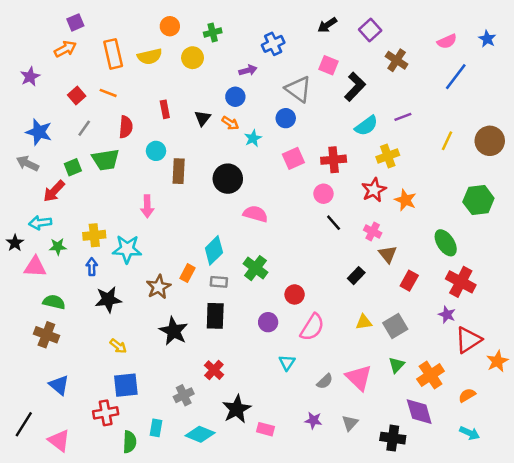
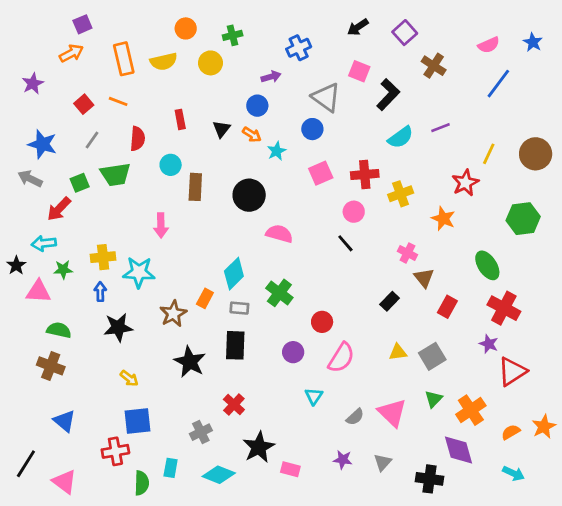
yellow cross: (388, 156) -> (401, 194), moved
red star: (374, 190) -> (465, 183), moved
black line: (334, 223) -> (345, 243), moved
orange star: (497, 361) -> (544, 427), moved

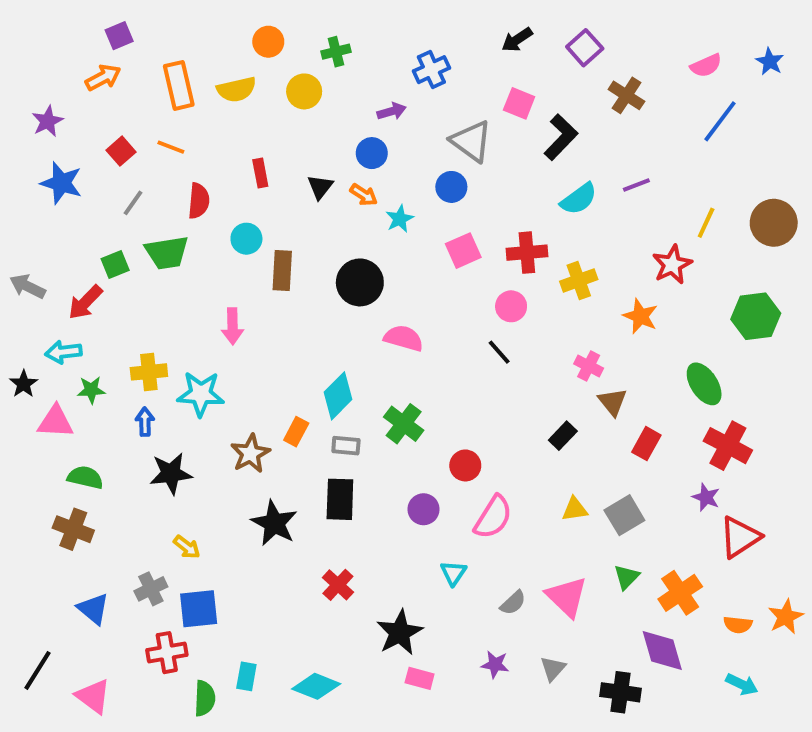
blue star: (42, 144) -> (61, 183), moved
gray arrow: (30, 179) -> (28, 286), moved
gray cross: (201, 432) -> (151, 589), moved
orange semicircle: (511, 432) -> (738, 625), turned -144
black star: (259, 447) -> (400, 633), moved

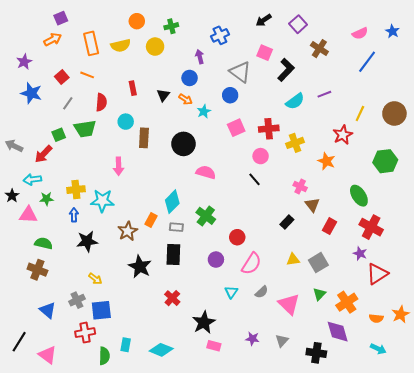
purple arrow: (392, 111) -> (200, 57), turned -88
gray semicircle: (513, 603) -> (262, 292), moved

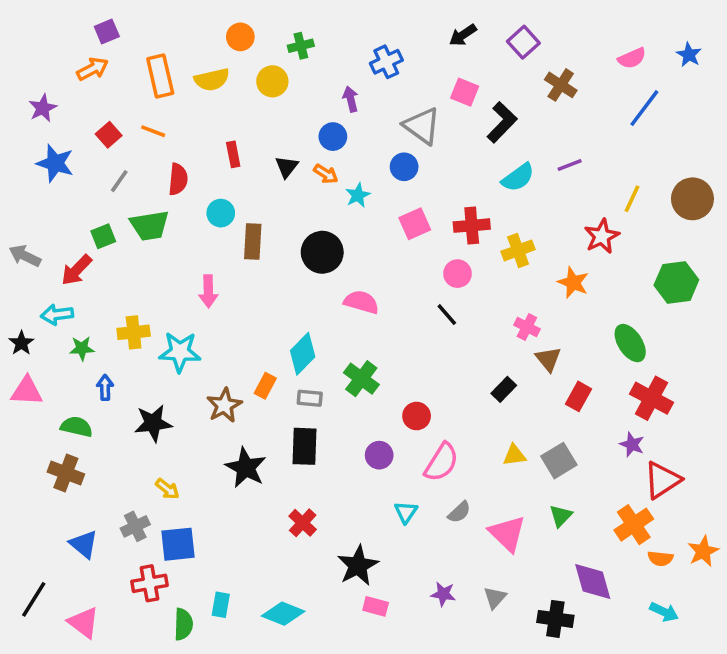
pink triangle: (28, 215) -> (27, 391), moved
blue arrow: (74, 215) -> (105, 388), moved
orange cross: (347, 302) -> (634, 525), moved

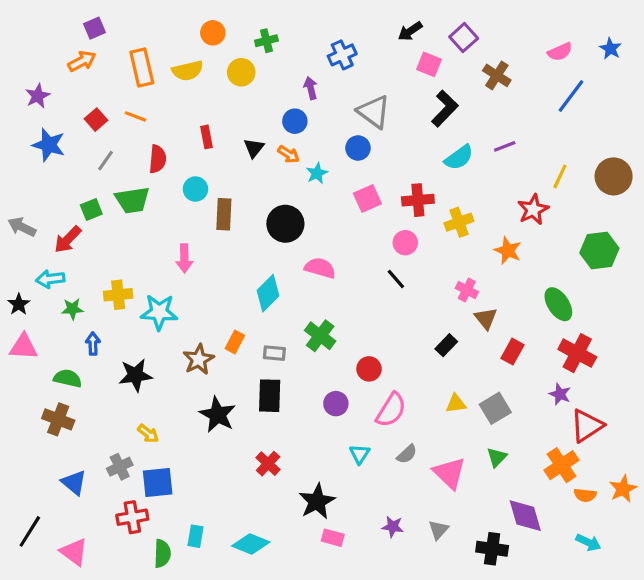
pink square: (465, 92) -> (429, 64), moved
cyan diamond: (303, 354) -> (268, 293), moved

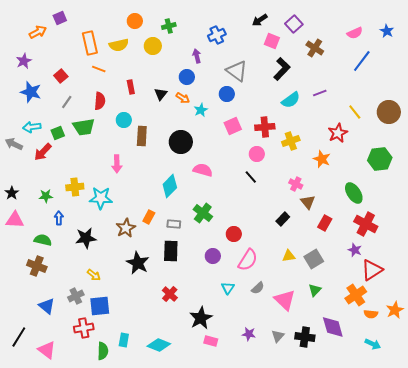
orange arrow: (82, 61) -> (38, 32), moved
orange line: (136, 116) -> (99, 69), moved
yellow line: (560, 176) -> (355, 112), turned -63
cyan arrow: (50, 279) -> (32, 127), moved
black cross: (492, 549) -> (305, 337), moved

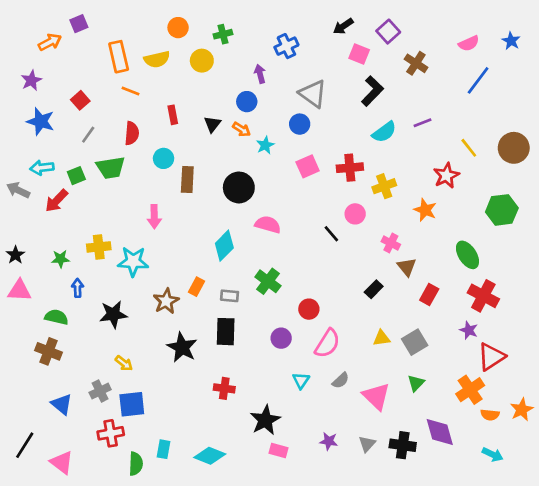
pink circle: (257, 154) -> (355, 214), moved
red cross: (170, 294) -> (224, 388), turned -35

